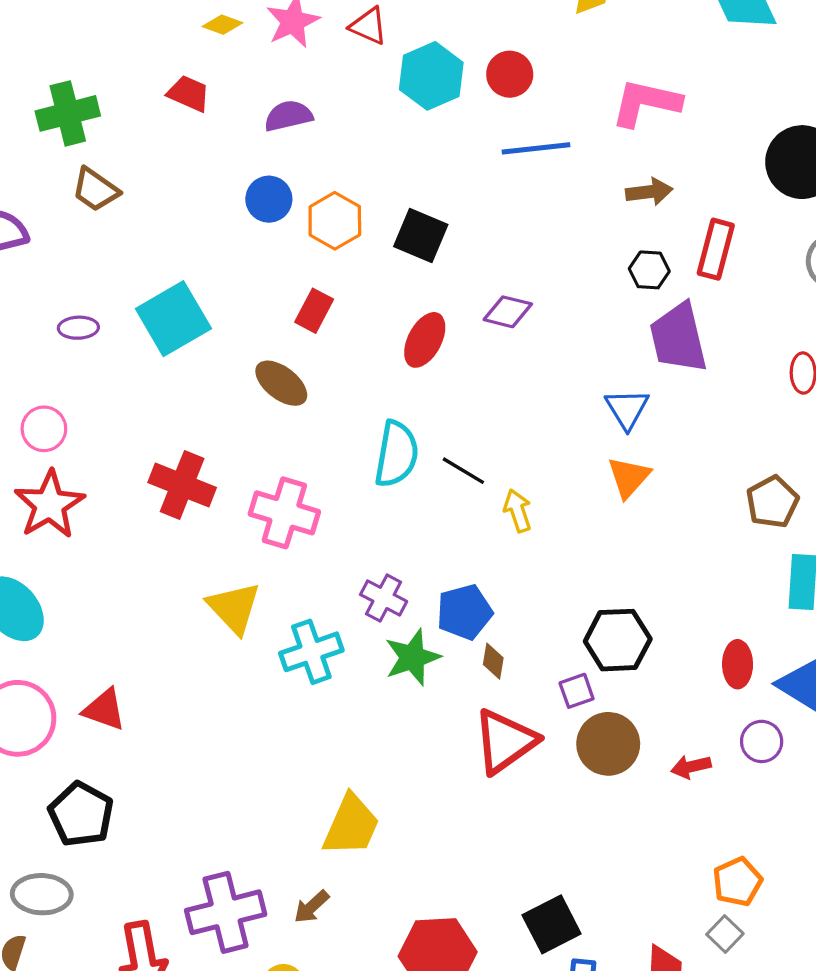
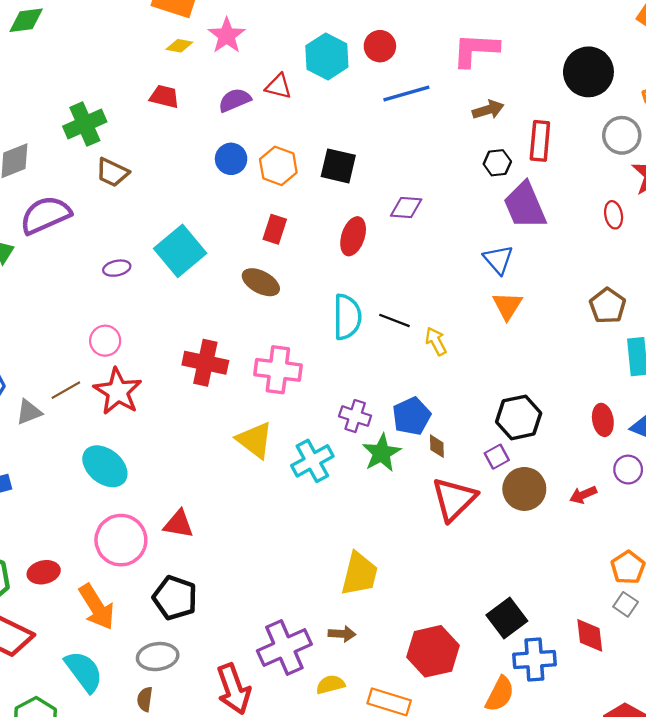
red triangle: (368, 26) -> (278, 86), moved
brown arrow: (312, 907) -> (342, 634), turned -125

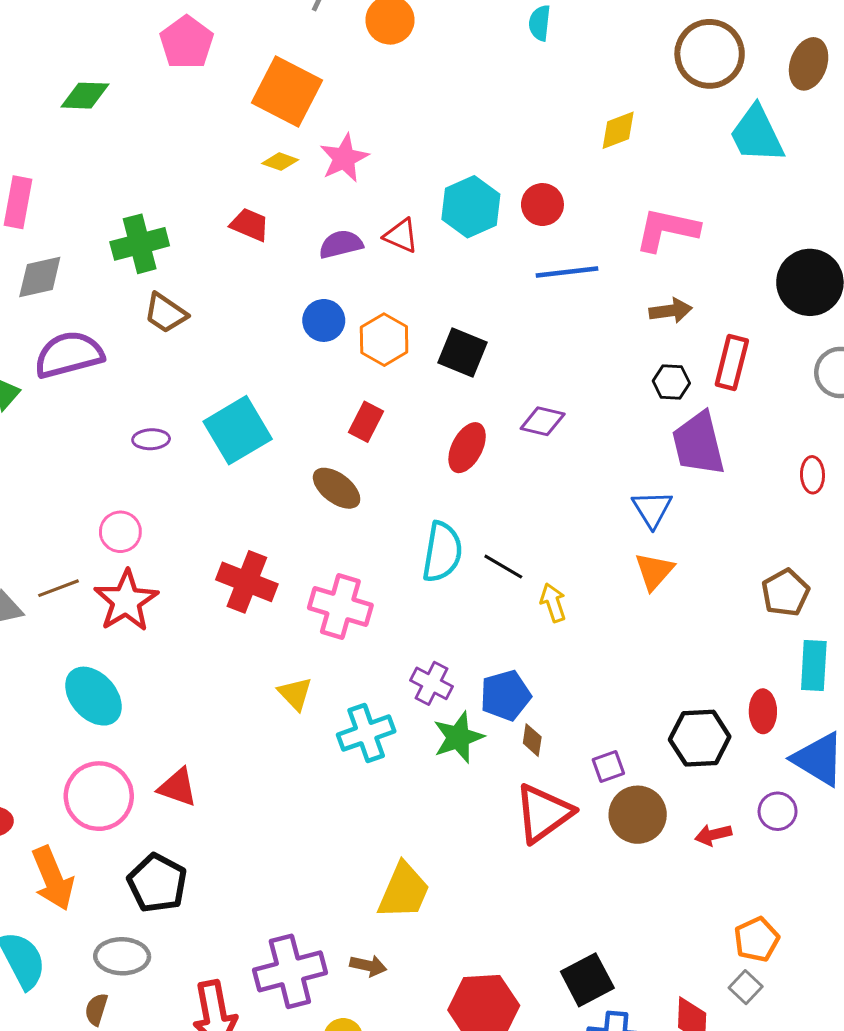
black hexagon: (519, 417) -> (700, 738), moved
red ellipse: (603, 420) -> (763, 711), moved
yellow triangle: (255, 440) -> (295, 694), size x0.7

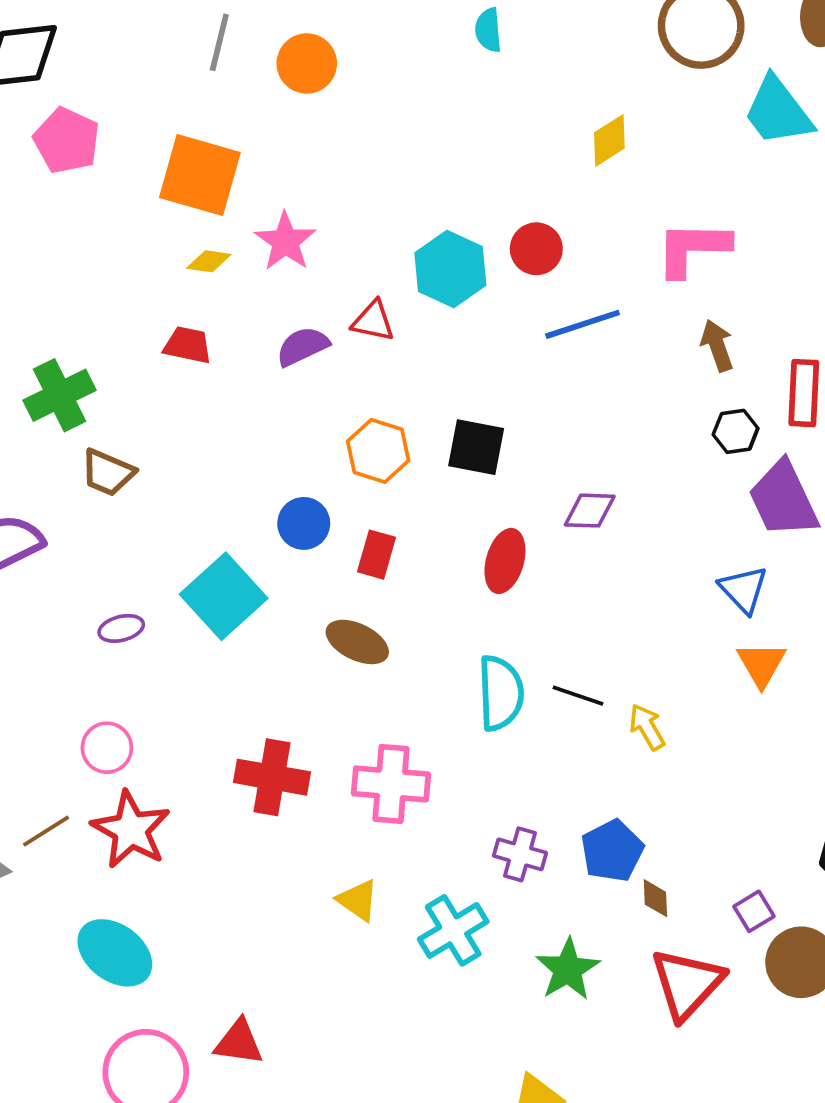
brown arrow: (671, 311) -> (717, 345), turned -90
blue circle: (324, 320) -> (304, 523), moved
green star: (458, 737) -> (568, 969), moved

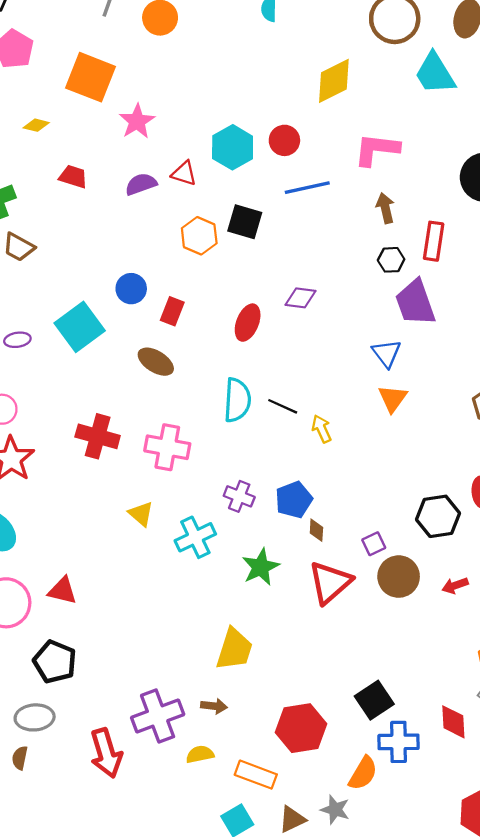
yellow diamond: (609, 140) -> (334, 81), size x1.5
yellow diamond: (209, 261) -> (36, 125), moved
black square: (476, 447) -> (245, 222), moved
orange hexagon: (378, 451) -> (199, 236), moved

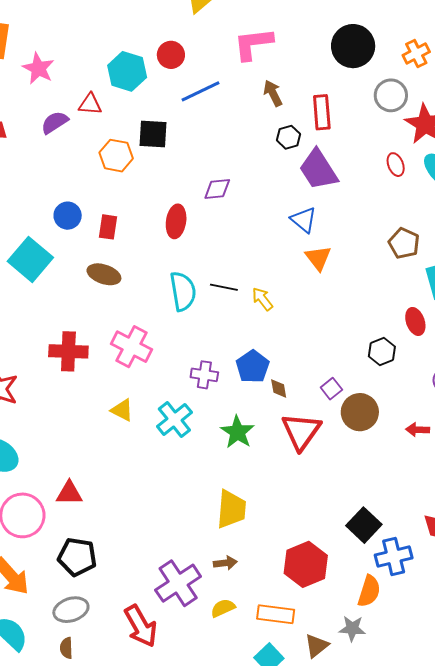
pink cross: (167, 447) -> (132, 347), turned 30
black hexagon: (438, 516) -> (382, 352), size x0.7
red arrow: (455, 586) -> (418, 430), moved, turned 35

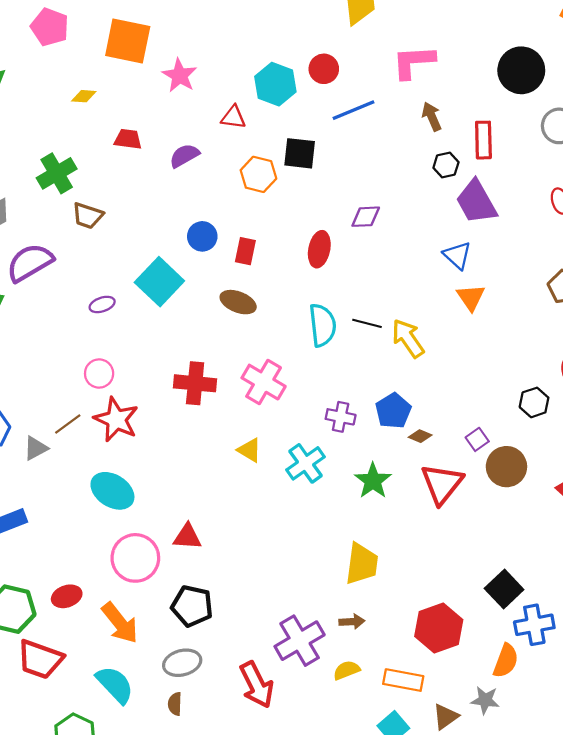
purple semicircle: (55, 122) -> (184, 156), moved
yellow arrow: (262, 299) -> (408, 338), size x1.5
brown diamond: (279, 388) -> (420, 436), turned -60

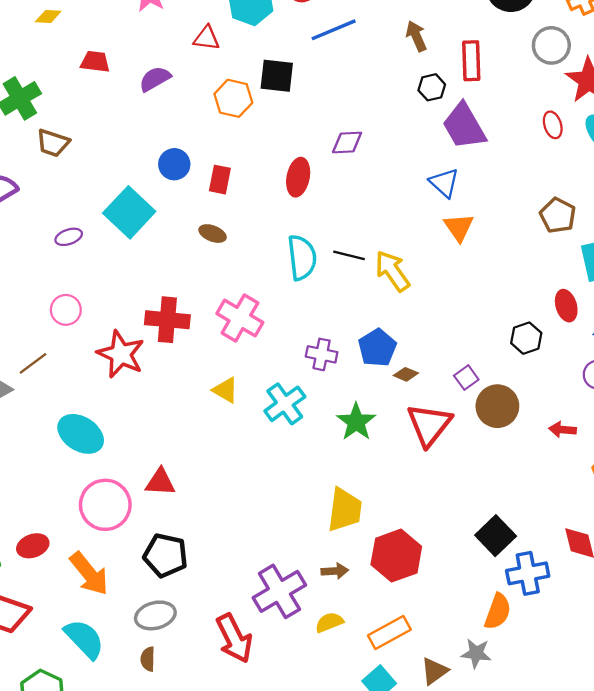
brown ellipse: (238, 302) -> (213, 234), size x0.7
red star: (116, 420) -> (121, 354), moved
red hexagon: (439, 628) -> (396, 556), moved
orange rectangle: (403, 680) -> (389, 633), turned -39

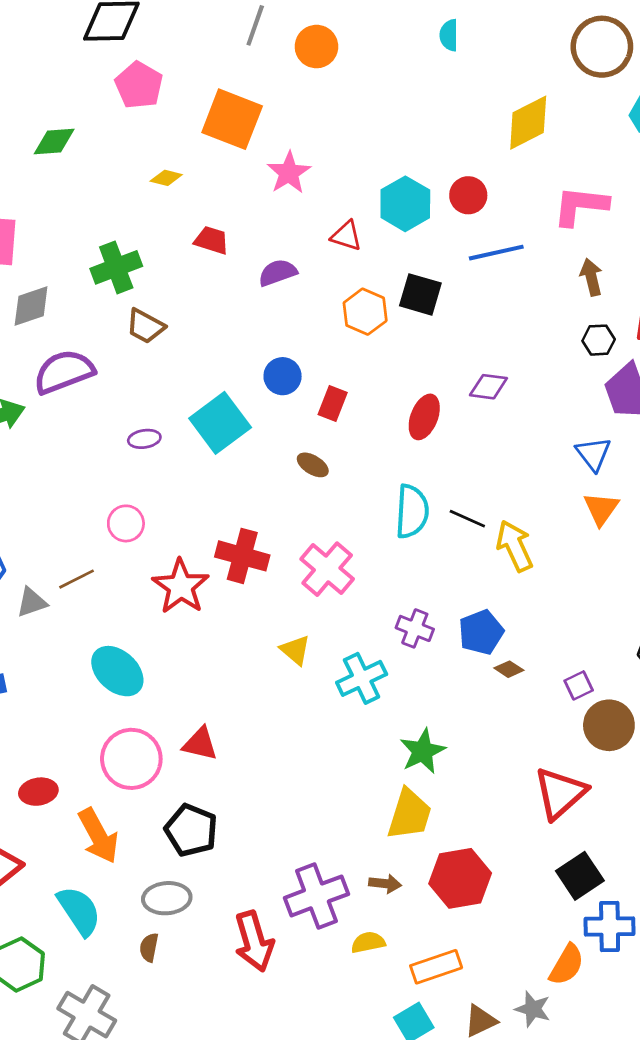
green star: (356, 422) -> (423, 751), moved
red triangle: (429, 425) -> (560, 793), moved

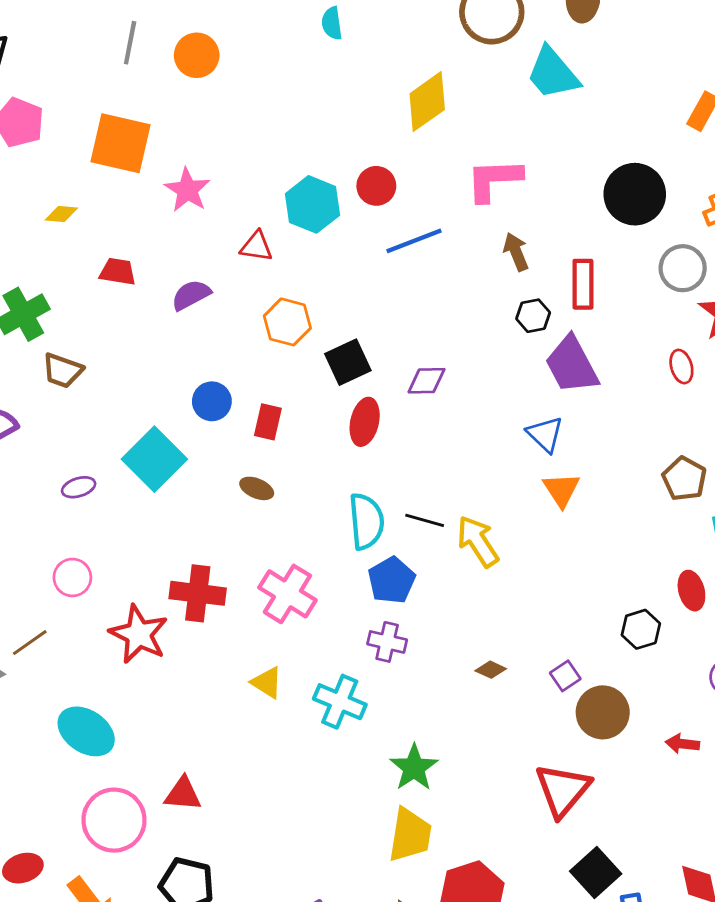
black square: (420, 294) -> (348, 362), moved, turned -33
blue pentagon: (481, 632) -> (392, 580), moved
cyan cross: (362, 678) -> (340, 702), turned -33

